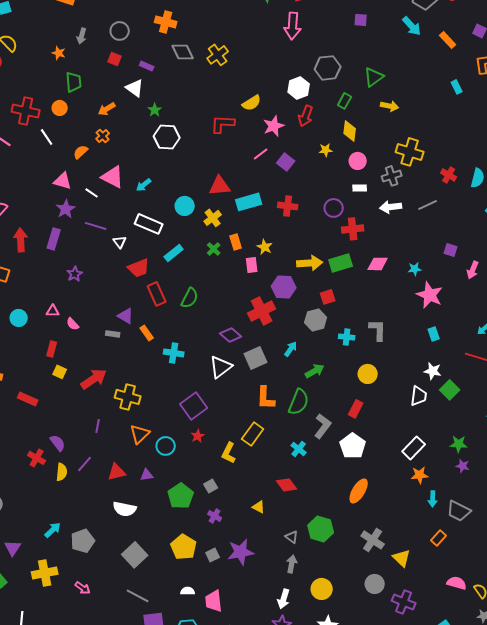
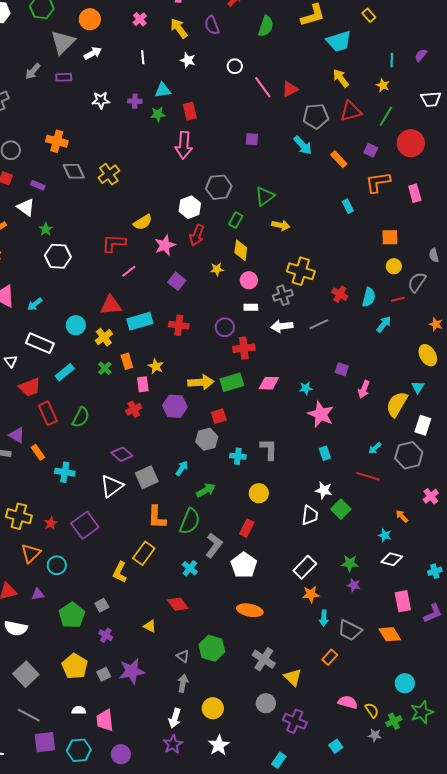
pink line: (261, 154) -> (129, 271), moved
red cross: (262, 311) -> (134, 409), moved, size x0.6
red star: (198, 436) -> (51, 523), moved
orange ellipse: (359, 491) -> (250, 610), turned 70

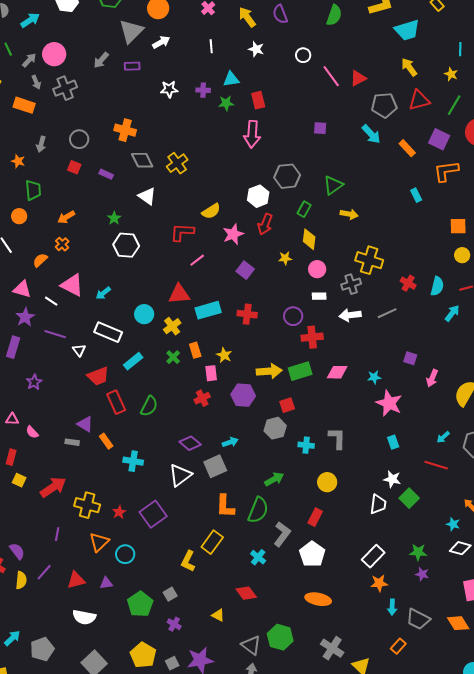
purple square: (371, 150) -> (439, 139), size x1.5
white triangle: (26, 207) -> (147, 196), moved
cyan arrow: (182, 468) -> (230, 442), moved, turned 35
gray triangle: (183, 656) -> (251, 645), size x1.5

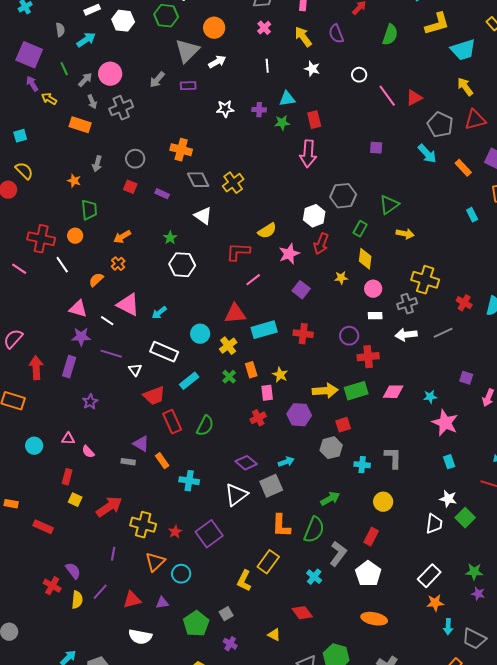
gray pentagon: (384, 105) -> (440, 125), turned 30
purple star: (25, 317) -> (81, 337), turned 30

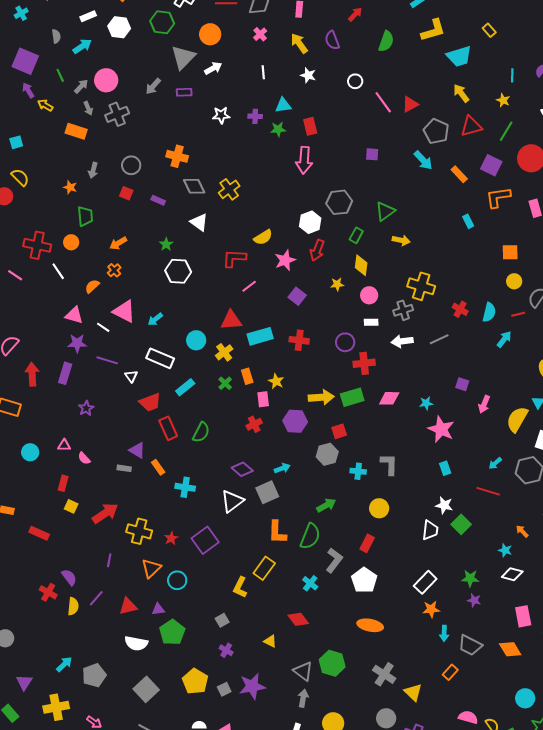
green pentagon: (196, 624) -> (172, 632), moved

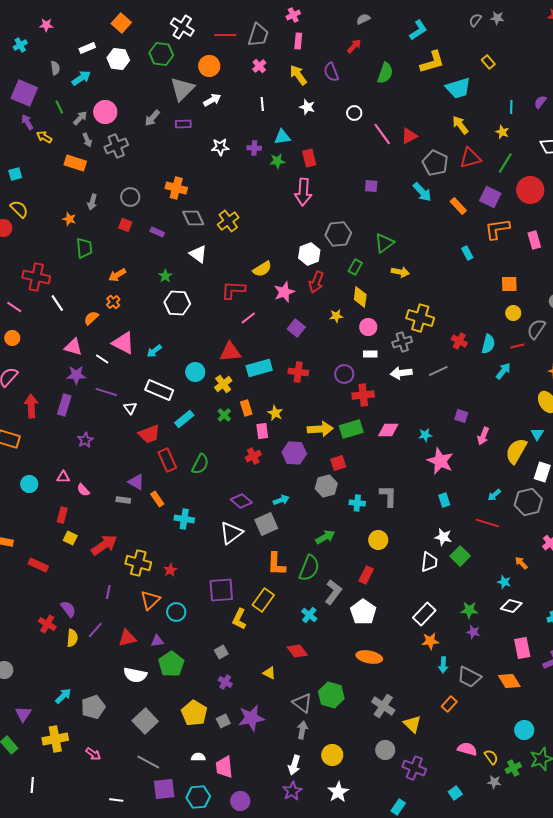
orange circle: (71, 242) -> (12, 338), moved
purple square: (205, 540) -> (221, 590), moved, turned 32

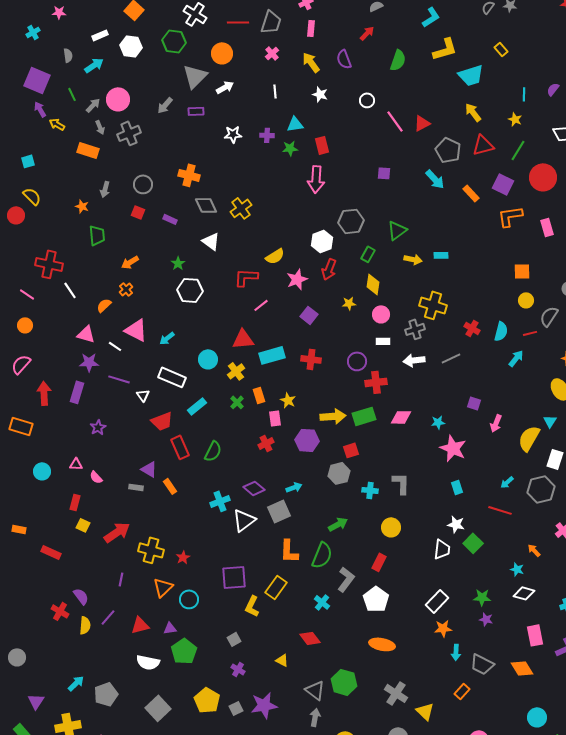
cyan rectangle: (467, 253) -> (441, 255), moved, turned -64
cyan cross: (184, 519) -> (220, 501), moved, turned -30

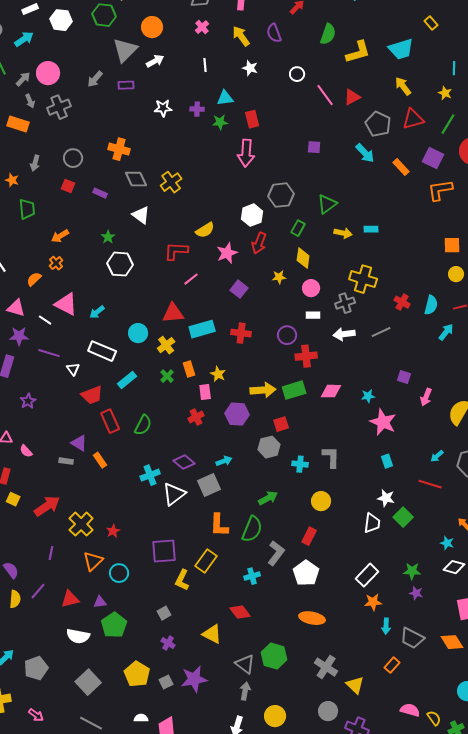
yellow L-shape: (445, 49) -> (358, 52), moved
yellow cross: (151, 550) -> (81, 524), turned 30
cyan cross: (322, 602) -> (252, 576), turned 35
yellow triangle: (282, 660) -> (212, 634), size x1.5

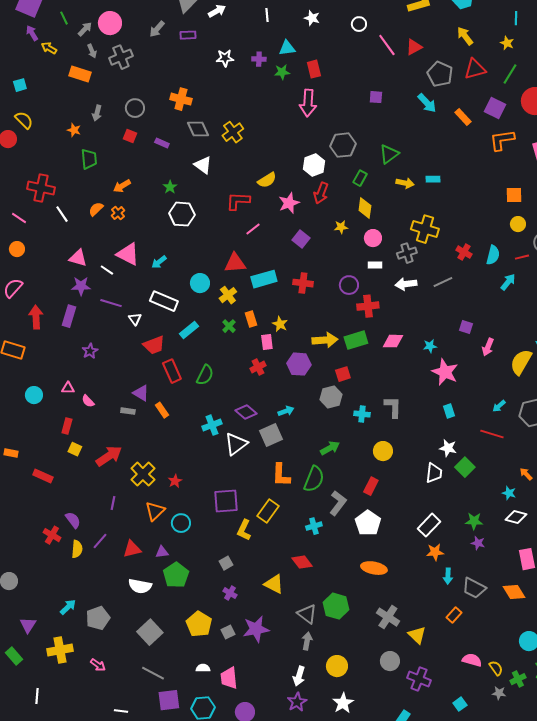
orange semicircle: (34, 279) -> (96, 209), moved

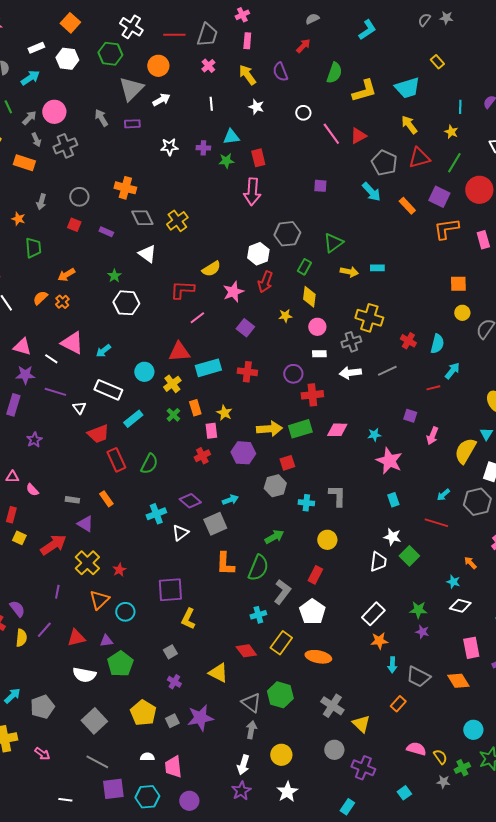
gray arrow: (157, 29) -> (101, 118), turned 108
red line: (522, 257) -> (433, 388), moved
purple triangle: (141, 393) -> (85, 524), moved
white triangle: (236, 444) -> (180, 533), size x0.7
yellow rectangle: (268, 511) -> (281, 643), moved

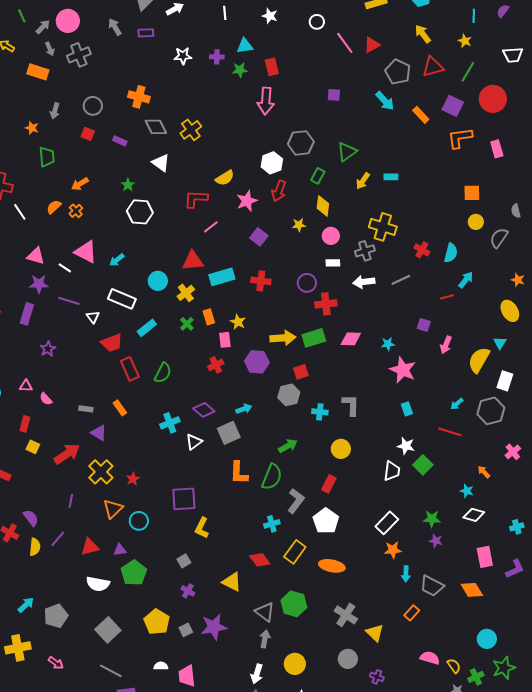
yellow arrow: (349, 272) -> (363, 181), turned 114
purple cross: (363, 768) -> (377, 677), size x0.6

